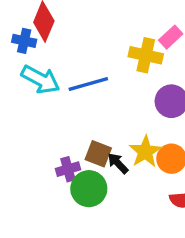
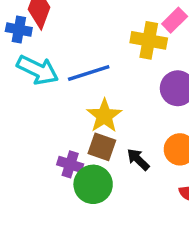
yellow star: (145, 152) -> (104, 116), moved
black arrow: (118, 163) -> (138, 159), moved
purple cross: (68, 169) -> (70, 164), turned 35

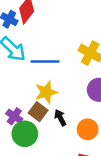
black arrow: (138, 159) -> (60, 118), moved

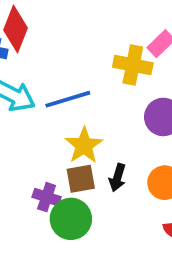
brown square: (38, 112) -> (81, 179), turned -30
black arrow: (60, 118) -> (117, 178), turned -119

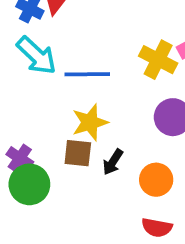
purple cross: (47, 197) -> (20, 158), moved
green circle: (71, 219) -> (29, 184), moved

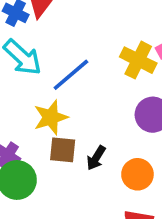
blue line: (87, 74) -> (71, 75), turned -39
yellow star: (90, 122) -> (51, 117), moved

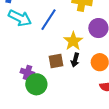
yellow star: (51, 117) -> (73, 41), moved

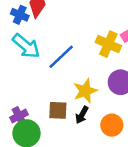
purple cross: (27, 73) -> (19, 116), turned 32

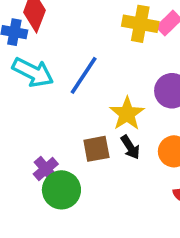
yellow cross: (108, 44) -> (140, 24), moved
black arrow: (82, 115) -> (130, 147), turned -48

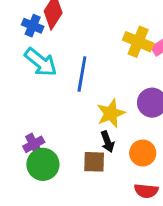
blue line: (84, 75) -> (82, 74), turned -36
brown square: (96, 149) -> (94, 162), moved

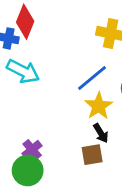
blue line: (82, 74) -> (92, 78), moved, turned 52
green circle: (43, 164) -> (28, 170), moved

